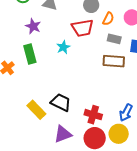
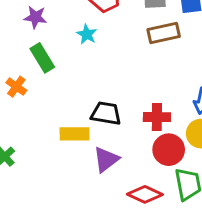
yellow rectangle: (36, 110) -> (75, 134), turned -30
purple triangle: (63, 134) -> (106, 159), moved

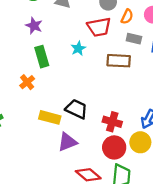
purple star: (35, 17) -> (34, 26), moved
brown rectangle: (164, 33) -> (119, 61), moved
orange cross: (16, 87) -> (27, 82), moved

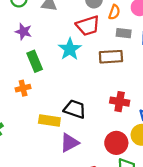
cyan star: (78, 48) -> (70, 49), size x1.5
orange cross: (27, 82) -> (23, 88), turned 32
red cross: (112, 122) -> (120, 102), moved

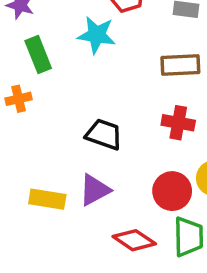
cyan star: (70, 49) -> (97, 35), turned -30
brown rectangle: (111, 57) -> (180, 65), moved
yellow rectangle: (49, 120) -> (47, 199), moved

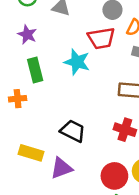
yellow rectangle: (47, 199) -> (31, 153), moved

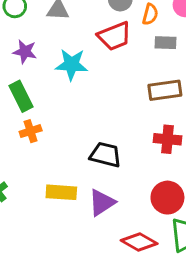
cyan star: (77, 62) -> (72, 64), moved
green rectangle: (35, 70) -> (21, 96), moved

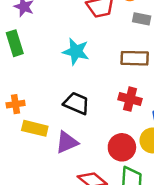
cyan star: (72, 64) -> (76, 51), moved
orange cross: (31, 131) -> (16, 104), moved

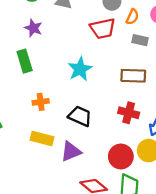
cyan star: (76, 51) -> (80, 69), turned 30
orange cross: (16, 104) -> (41, 102), moved

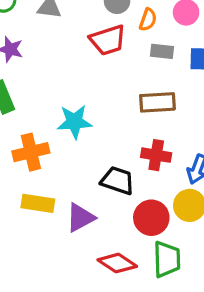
cyan star: (80, 69) -> (75, 122), moved, turned 30
orange cross: (41, 102) -> (31, 152), size x1.5
black trapezoid: (80, 116) -> (118, 181), moved

